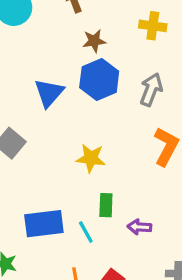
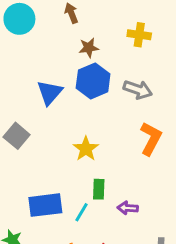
gray arrow: (151, 90) -> (138, 90), turned 88
yellow star: (91, 158) -> (86, 149), turned 30
cyan line: (86, 232) -> (81, 212), turned 60

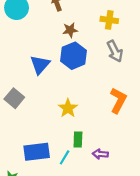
gray arrow: (138, 90) -> (115, 51), moved, turned 45

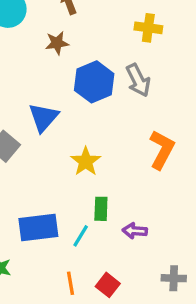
brown star: (70, 30) -> (57, 43), moved
gray arrow: (115, 51) -> (138, 80), moved
blue triangle: (40, 65) -> (43, 117), moved

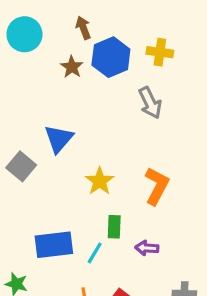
brown star: (57, 43) -> (72, 67), turned -30
blue hexagon: (94, 82) -> (111, 57), moved
orange L-shape: (162, 150) -> (157, 186), moved

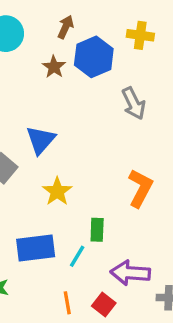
brown arrow: (83, 28) -> (66, 27), turned 45
yellow cross: (160, 52) -> (140, 35), moved
yellow star: (100, 181) -> (57, 191), moved
purple arrow: (147, 248) -> (130, 273), moved, size x1.6

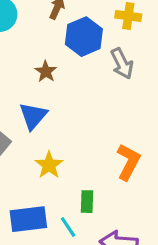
brown star: (54, 67) -> (46, 71), moved
gray arrow: (134, 103) -> (122, 64), moved
cyan line: (77, 256) -> (68, 227), turned -65

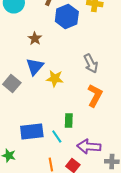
gray arrow: (122, 64) -> (91, 64), moved
brown star: (46, 71) -> (35, 38), moved
yellow star: (49, 165) -> (55, 78), moved, turned -30

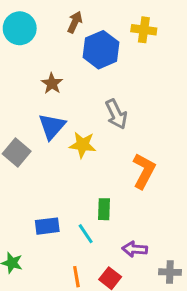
gray arrow: (91, 64) -> (116, 114), moved
blue rectangle: (32, 132) -> (47, 226), size x0.7
purple arrow: (89, 146) -> (135, 249), size x0.7

